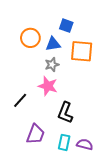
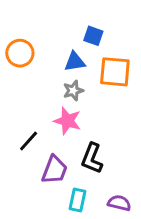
orange circle: (30, 38) -> (20, 53), moved
purple trapezoid: (36, 134) -> (54, 170), moved
cyan rectangle: (64, 142) -> (78, 200), moved

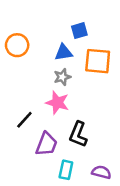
blue square: (93, 36) -> (79, 31), turned -35

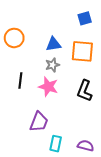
blue square: (79, 31) -> (85, 18), moved
black line: (24, 120) -> (20, 80), moved, turned -35
black L-shape: (78, 134) -> (85, 91), moved

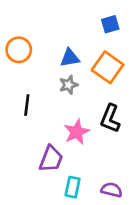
orange square: (82, 51) -> (108, 67), turned 30
pink star: (48, 87) -> (77, 132), moved, turned 30

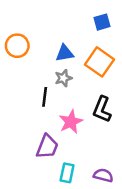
black line: (27, 105) -> (45, 97), moved

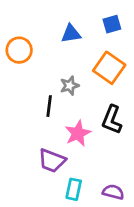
blue triangle: (65, 53) -> (71, 34), moved
purple trapezoid: (47, 147) -> (52, 161), turned 90

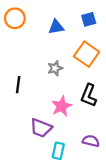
orange circle: (19, 50) -> (15, 18), moved
black line: (49, 106) -> (18, 85), moved
purple semicircle: (113, 192) -> (91, 141), moved

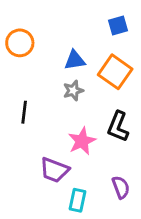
orange circle: (15, 18) -> (20, 43), moved
blue triangle: (56, 27) -> (75, 60), moved
purple semicircle: (91, 141) -> (121, 187), turned 56

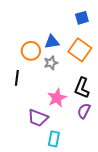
orange circle: (20, 43) -> (31, 51), moved
purple semicircle: (121, 187) -> (84, 111), moved, turned -133

